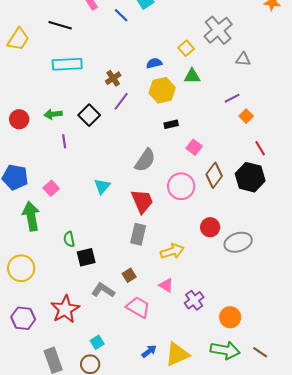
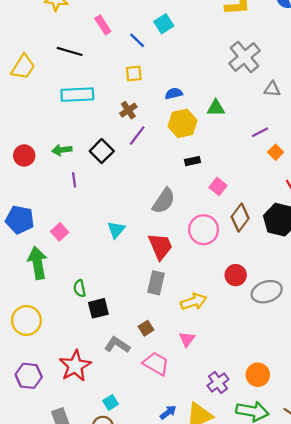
yellow square: (186, 48) -> (134, 74), moved, turned 35
pink triangle: (166, 285) -> (187, 339), turned 35
purple cross: (194, 300) -> (218, 382), moved

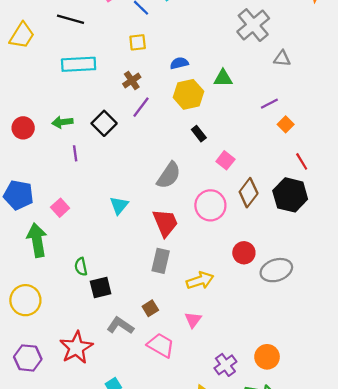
black rectangle: (193, 161) -> (199, 134), turned 64

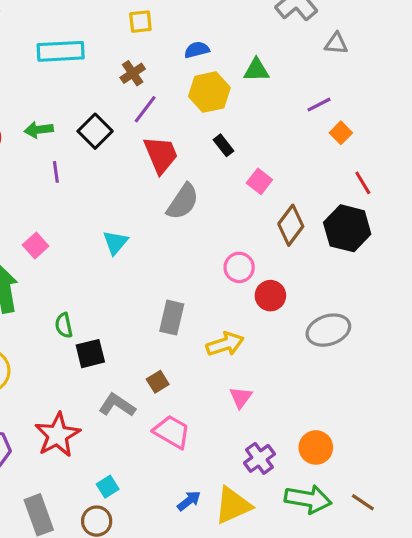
pink circle: (210, 205) -> (239, 267), moved, size x0.7
red trapezoid: (165, 223) -> (161, 155), moved
red circle: (244, 253) -> (270, 296), moved
pink triangle: (193, 320) -> (241, 397), moved

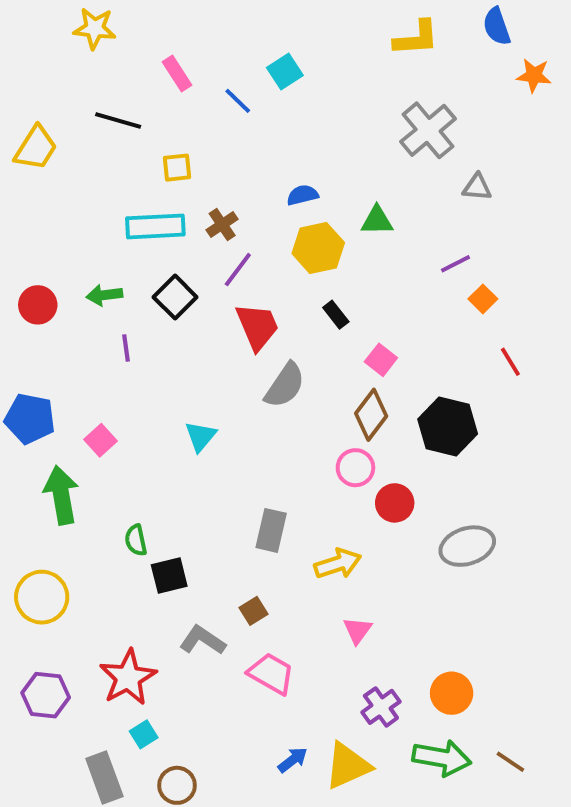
yellow square: (140, 22) -> (177, 168), moved
cyan rectangle: (61, 51) -> (155, 226), moved
brown diamond: (291, 225) -> (371, 415), moved
black hexagon: (347, 228) -> (448, 426), moved
cyan square: (108, 487) -> (144, 734), moved

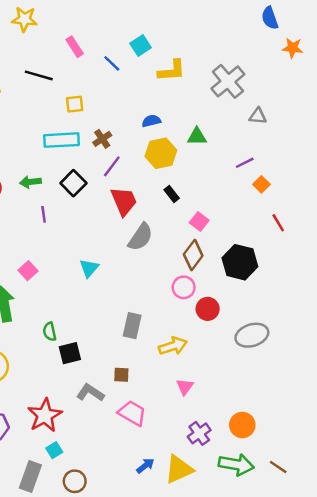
yellow L-shape: (416, 38) -> (172, 71), moved
brown square: (253, 611) -> (121, 375), turned 35
gray rectangle: (104, 778) -> (30, 476), turned 40

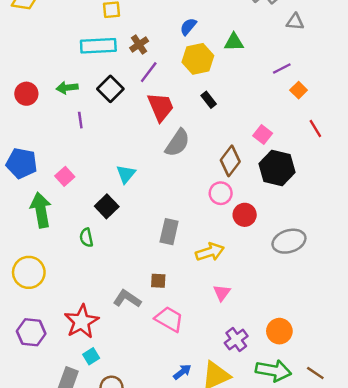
blue semicircle: (151, 121) -> (188, 27), turned -36
pink square: (199, 221) -> (263, 134), moved
black square: (70, 353) -> (107, 206), moved, turned -30

